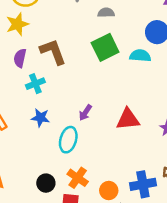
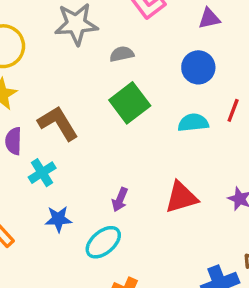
cyan semicircle: (140, 56) -> (193, 123), moved
cyan ellipse: (68, 140) -> (103, 242), turned 45

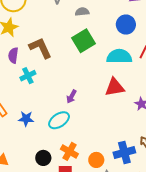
cyan semicircle: (193, 123) -> (119, 56), size x1.4
red triangle: (181, 197) -> (115, 87), moved
blue star: (58, 219) -> (26, 119), moved

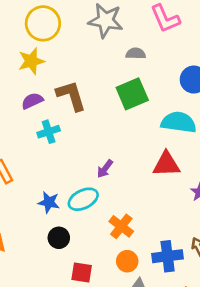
purple semicircle: (13, 55) -> (32, 101), turned 49
blue star: (26, 119) -> (49, 202), moved
orange cross: (69, 151) -> (121, 226), moved
black circle: (43, 158) -> (59, 238), moved

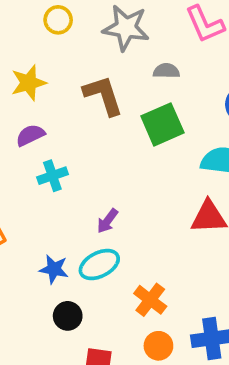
yellow circle: (43, 23) -> (58, 20), moved, size x0.6
brown L-shape: (71, 96) -> (103, 95), moved
purple arrow: (105, 169) -> (107, 221), moved

